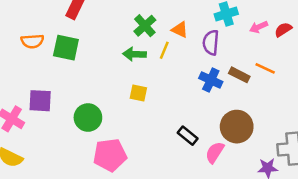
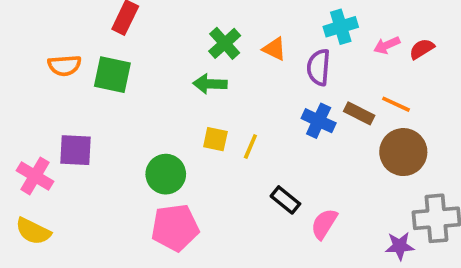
yellow line: (164, 50) -> (250, 147), moved
green circle: (88, 118) -> (166, 174), moved
brown circle: (237, 127) -> (403, 152), moved

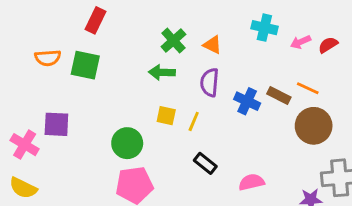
cyan cross: (341, 27) -> (264, 28), turned 30
purple semicircle: (319, 67) -> (210, 82), moved
black rectangle: (285, 200) -> (205, 163), moved
pink semicircle: (324, 224) -> (251, 182), turned 45

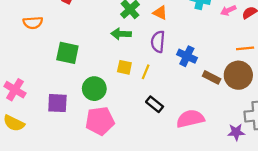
green square: (85, 65) -> (67, 53), moved
orange line: (308, 88) -> (245, 48), moved, turned -30
brown rectangle: (279, 95) -> (212, 77), moved
purple square: (56, 124) -> (57, 103), moved
pink semicircle: (251, 182) -> (190, 119), size x1.4

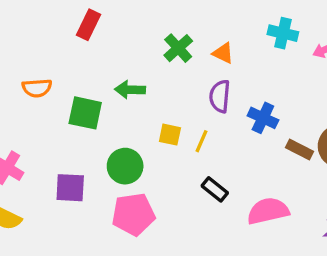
orange semicircle: (33, 23) -> (37, 88), moved
green arrow: (121, 34) -> (130, 90), moved

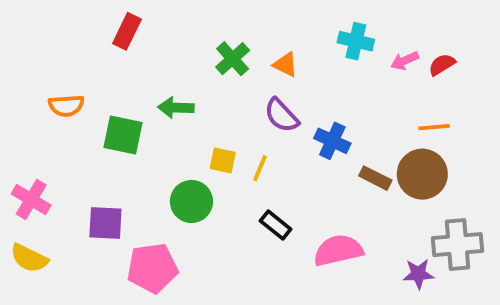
purple semicircle: (220, 96) -> (281, 115), turned -48
green circle: (125, 166) -> (191, 201), moved
pink pentagon: (133, 214) -> (152, 268), moved

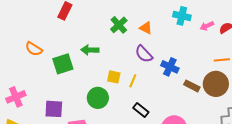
orange semicircle: (66, 106) -> (34, 49), turned 36
green square: (123, 135) -> (63, 64), turned -30
pink cross: (31, 200) -> (16, 97), turned 36

